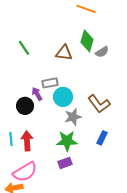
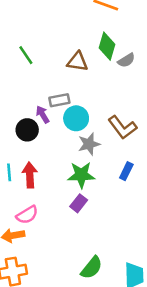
purple rectangle: (65, 163) -> (79, 203), turned -32
pink semicircle: (25, 172) -> (27, 215), size x0.7

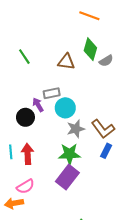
brown L-shape: (122, 127) -> (103, 129), moved
purple rectangle: (79, 203) -> (67, 177), size x1.6

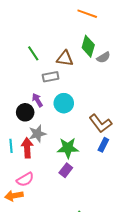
green line: (24, 57) -> (33, 53), moved
gray rectangle: (52, 93) -> (51, 77), moved
gray star: (76, 129) -> (37, 134), moved
purple rectangle: (67, 177) -> (66, 170), size x0.6

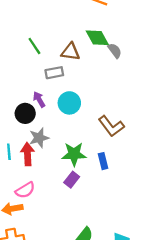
green diamond: (88, 46) -> (97, 38), turned -45
gray semicircle: (103, 57) -> (115, 51), turned -96
blue rectangle: (103, 145) -> (103, 161), moved, turned -40

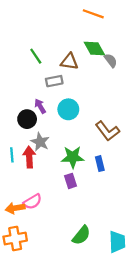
gray star: (39, 138) -> (40, 142), turned -30
purple rectangle: (72, 180) -> (71, 181), turned -56
pink semicircle: (25, 190) -> (33, 202), moved

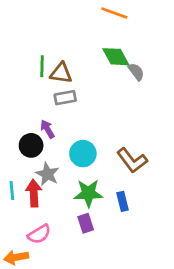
green line: (36, 56) -> (42, 66), turned 35
brown triangle: (69, 62) -> (61, 73), moved
cyan circle: (68, 109) -> (83, 154), moved
pink semicircle: (33, 202) -> (39, 234), moved

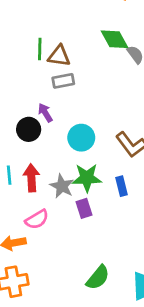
gray star: (47, 174) -> (62, 186), moved

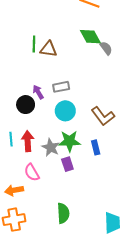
gray rectangle: (63, 81) -> (61, 87), moved
pink semicircle: (37, 219) -> (32, 173), turned 90
green semicircle: (98, 278) -> (63, 213), moved, turned -42

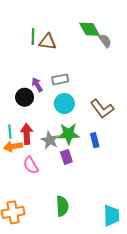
orange arrow: (14, 190) -> (13, 146), moved

